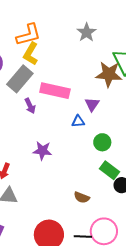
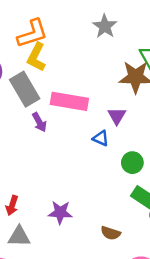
gray rectangle: (20, 79) -> (25, 89), turned -68
blue triangle: (78, 121) -> (101, 138), turned 32
purple star: (42, 151) -> (60, 212), moved

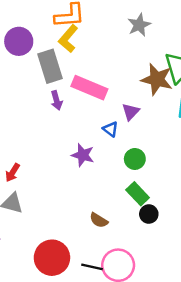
purple star: (60, 212) -> (83, 155), moved

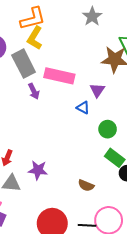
purple star: (83, 155) -> (38, 170), moved

